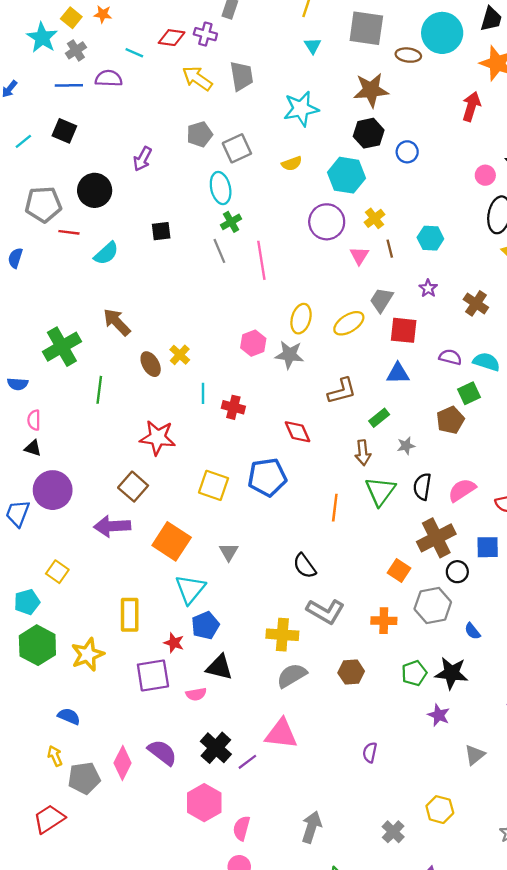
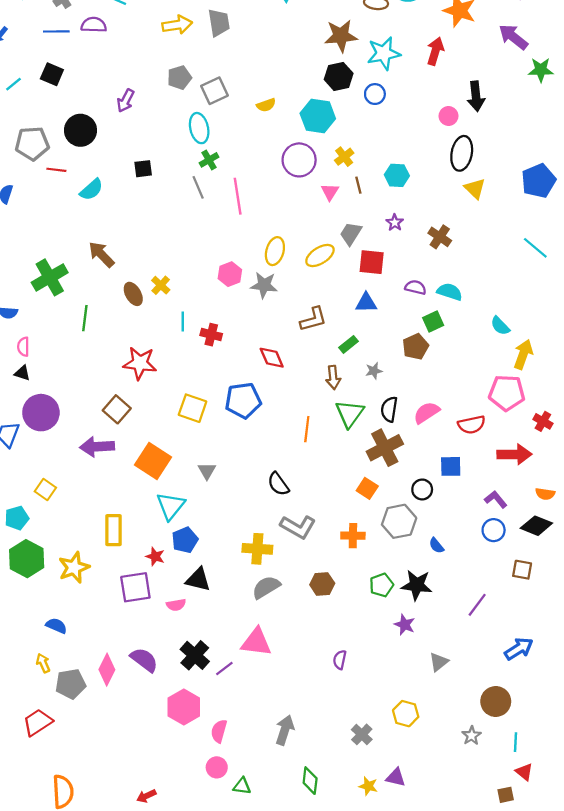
yellow arrow: (197, 78) -> (177, 25), turned 136
cyan star: (301, 109) -> (384, 53), moved
brown cross: (436, 538) -> (385, 448), moved

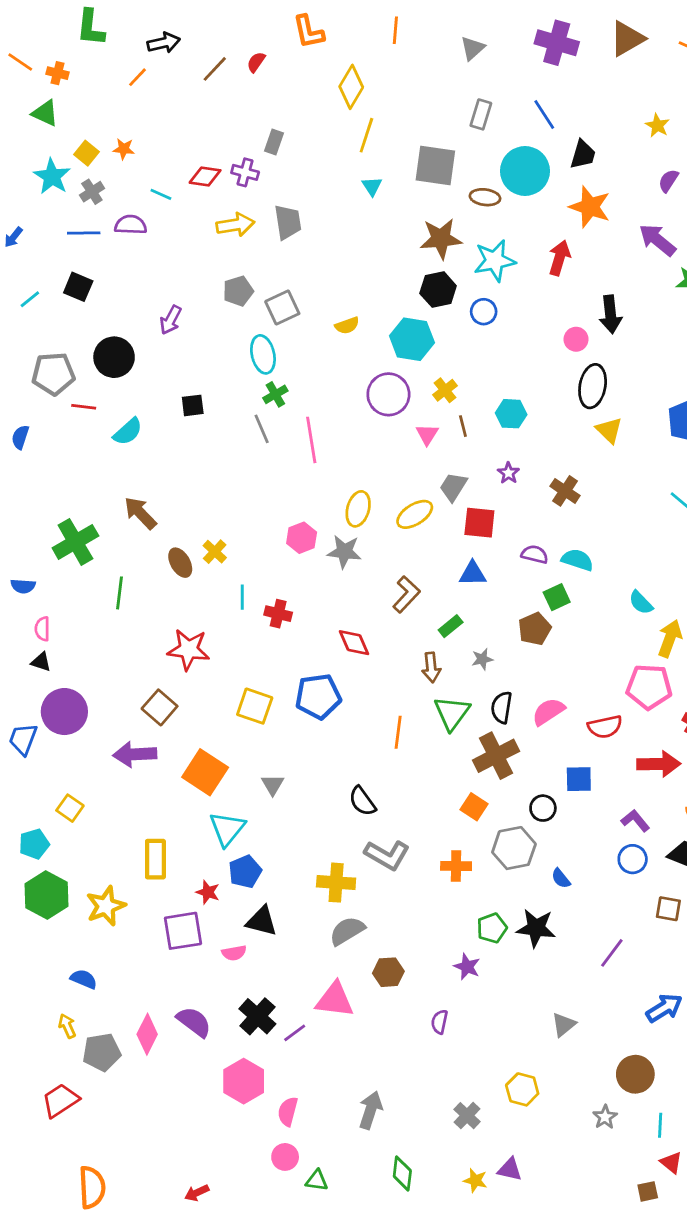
brown L-shape: (313, 319) -> (406, 594), turned -32
brown hexagon: (322, 584) -> (388, 972), moved
purple star: (405, 625) -> (467, 967), moved

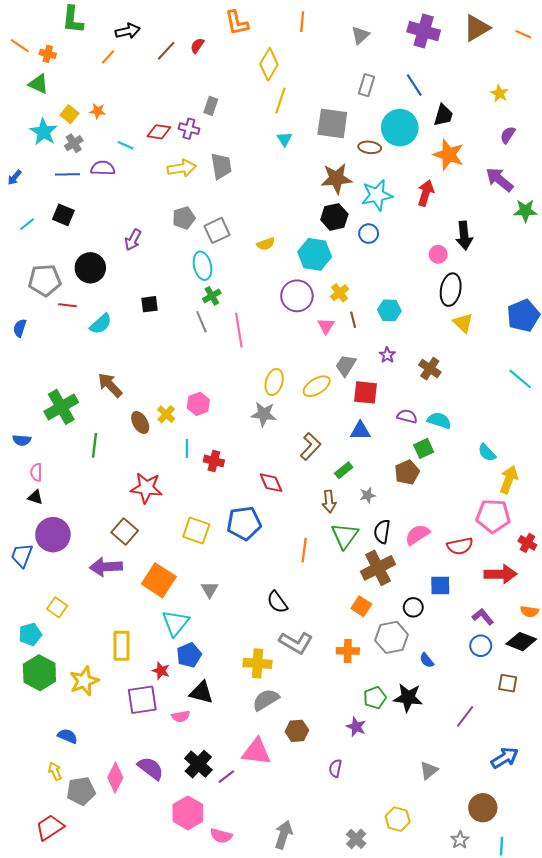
pink hexagon: (302, 538) -> (198, 404), moved
pink semicircle: (288, 1111) -> (221, 836), turned -90

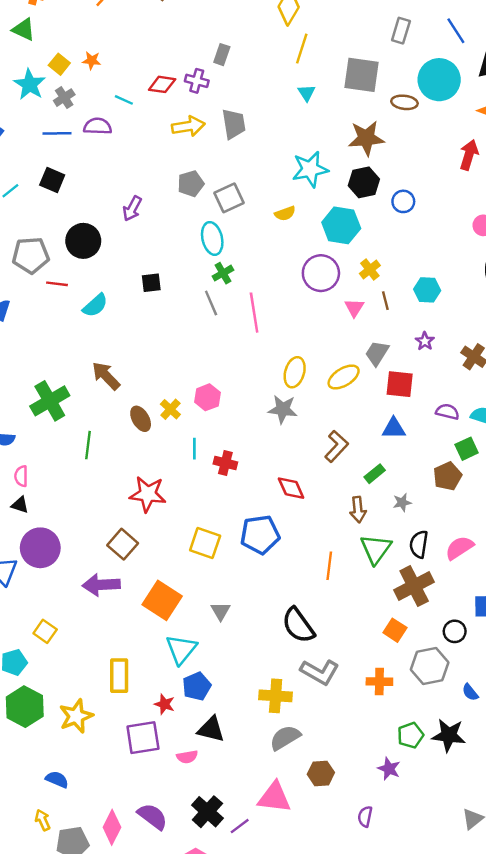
cyan star: (377, 195) -> (310, 169), moved
black semicircle: (277, 602) -> (298, 625), size x1.4

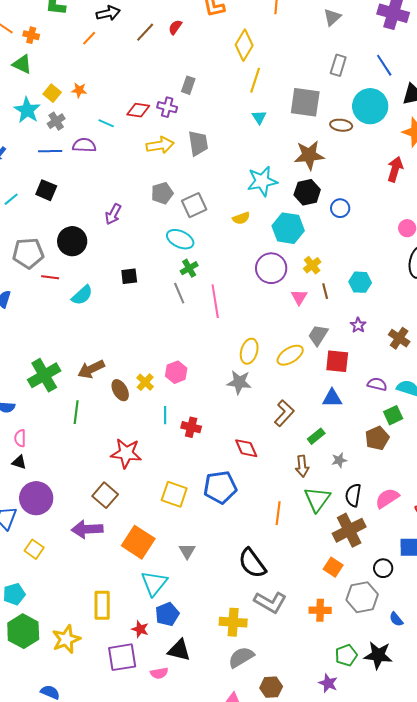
cyan ellipse: (212, 238) -> (180, 239), turned -52
brown arrow: (106, 376) -> (91, 369), moved, turned -72
yellow square: (45, 631) -> (34, 549), moved

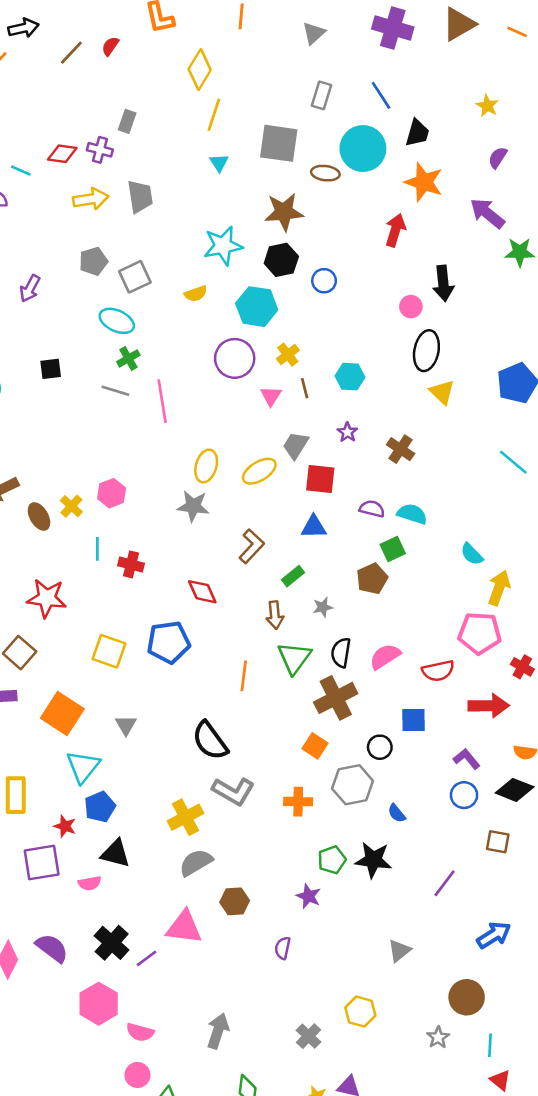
gray line: (179, 293) -> (115, 391), turned -50
yellow cross: (233, 622) -> (185, 817), turned -32

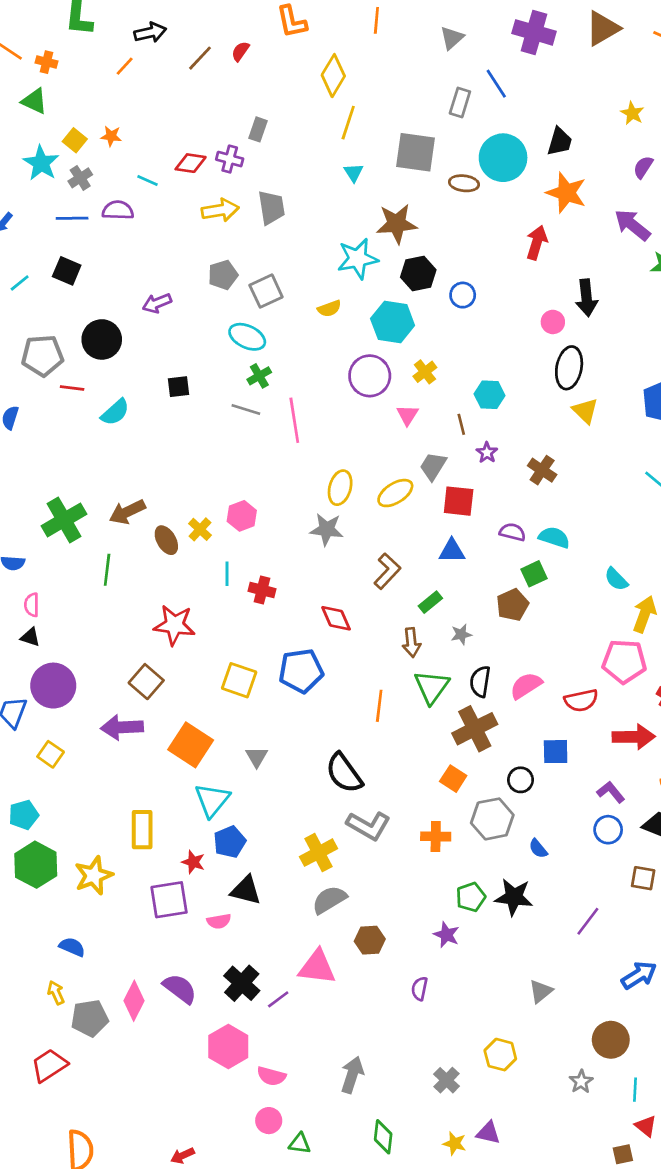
blue line: (381, 95) -> (496, 84), moved
brown star: (284, 212) -> (397, 224), moved
purple arrow: (30, 288) -> (157, 303), turned 40
brown line: (305, 388) -> (461, 424), moved

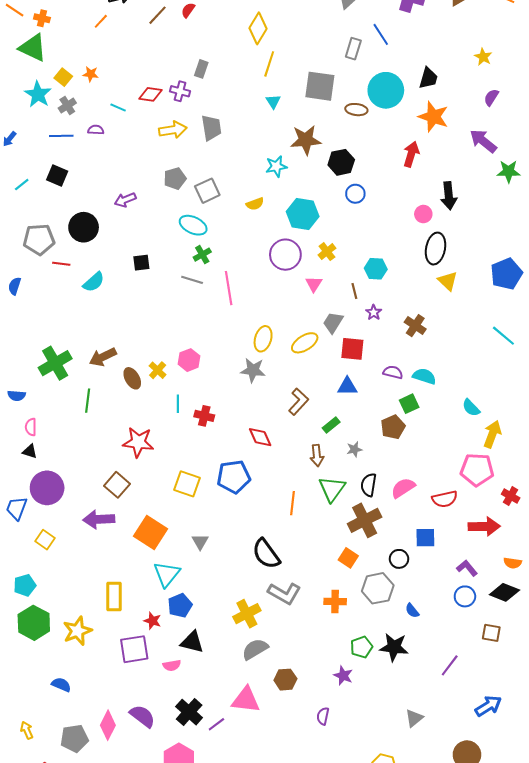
green triangle: (34, 101) -> (33, 48), size x1.4
purple semicircle: (118, 210) -> (96, 130), size x0.7
cyan star: (358, 259) -> (276, 166), size x0.7
black hexagon: (418, 274) -> (341, 162), moved
yellow arrow: (56, 993) -> (27, 730), moved

